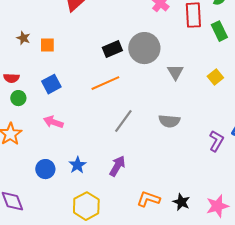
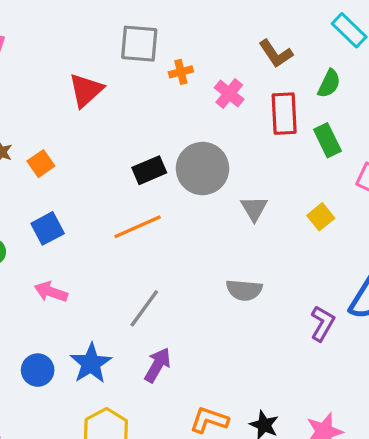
orange square: (47, 45) -> (41, 164), turned -35
gray line: (123, 121) -> (144, 308), moved
blue star: (77, 165) -> (91, 363), size x1.4

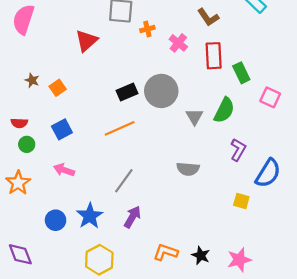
green semicircle: (329, 84) -> (224, 110), moved, size x1.4
yellow square: (321, 217) -> (241, 201), moved, turned -35
purple L-shape: (322, 323) -> (238, 150), moved

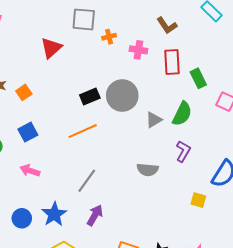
pink cross: (178, 43) -> (138, 50), turned -30
gray triangle: (194, 117) -> (154, 120), turned 30
purple L-shape: (238, 150) -> (183, 151), moved

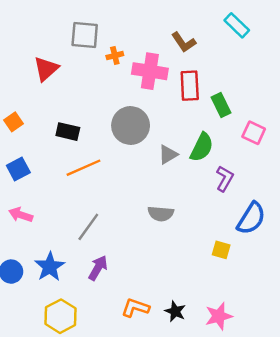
pink cross: (138, 50) -> (150, 71), size x1.6
black rectangle: (90, 97) -> (68, 132), moved, turned 36
purple L-shape: (183, 151) -> (225, 179), moved

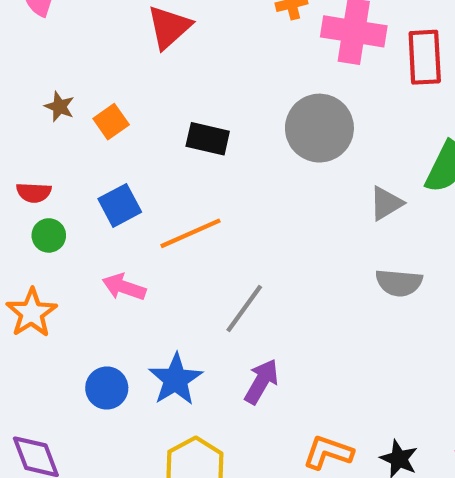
gray triangle: (168, 154) -> (386, 203), moved
orange line: (83, 168) -> (191, 233), moved
gray semicircle: (161, 214) -> (399, 283), moved

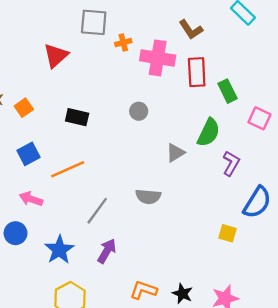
gray circle: (319, 128) -> (139, 111), size x0.5
gray semicircle: (399, 283) -> (148, 196), moved
blue circle: (107, 388) -> (16, 233), moved

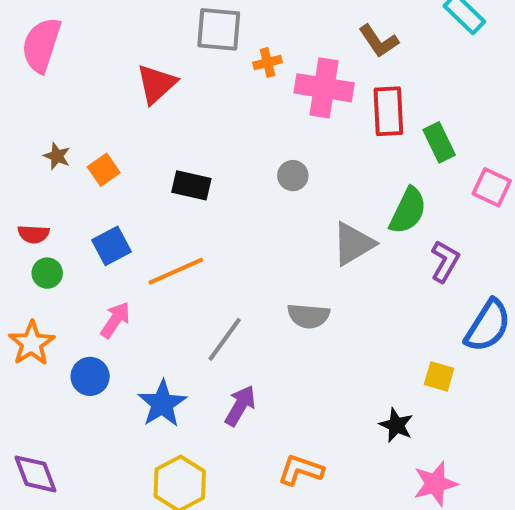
gray triangle: (175, 153) -> (353, 244), size x1.4
pink arrow: (31, 199) -> (115, 320), turned 105
black star: (182, 294) -> (396, 425), moved

